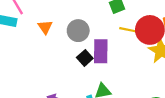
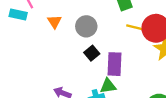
purple rectangle: (101, 51) -> (114, 64), moved

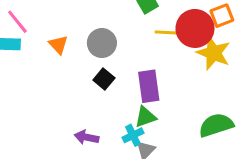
black square: (92, 53) -> (104, 79), moved

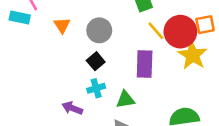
yellow line: (167, 32) -> (156, 31), turned 36
purple rectangle: (149, 86) -> (145, 64), moved
cyan cross: (133, 135) -> (96, 88), moved

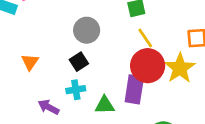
orange triangle: (62, 25) -> (30, 62), moved
red circle: (180, 32) -> (148, 66), moved
purple rectangle: (145, 64) -> (134, 89), moved

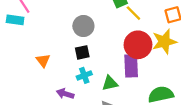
yellow line: (145, 38) -> (133, 13), moved
black square: (79, 62) -> (82, 52), turned 32
yellow star: (180, 68) -> (164, 42), turned 30

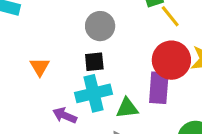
cyan cross: (84, 75) -> (93, 93), size x1.6

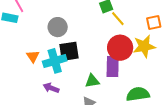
gray circle: (100, 26) -> (58, 27), moved
black square: (94, 62) -> (69, 51), size x1.5
cyan cross: (93, 93) -> (55, 61), moved

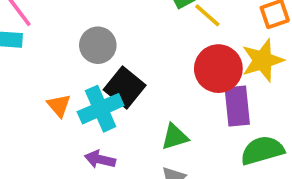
black square: (69, 51) -> (125, 87), turned -35
purple rectangle: (113, 67) -> (237, 106), moved

